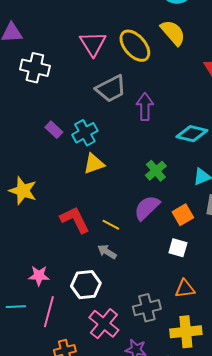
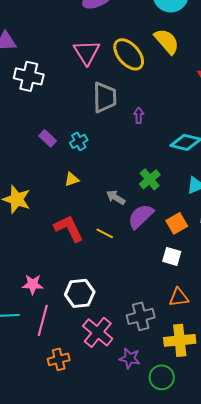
gray trapezoid: (111, 89) -> (105, 97), turned -64
purple arrow: (145, 107) -> (139, 115), size x0.6
cyan cross: (85, 133) -> (79, 141), size x0.7
yellow triangle: (94, 164) -> (72, 179), moved, size x0.7
gray arrow: (107, 252) -> (116, 197), moved

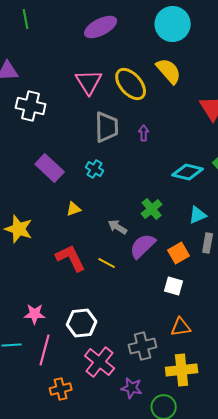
purple arrow: (139, 115) -> (144, 133), moved
purple rectangle: (48, 138) -> (50, 168), size x1.6
cyan cross: (79, 141) -> (95, 169), moved, turned -30

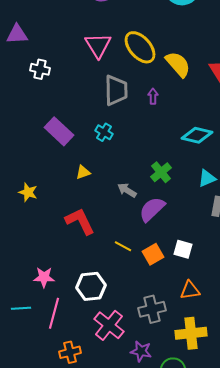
yellow semicircle: (169, 71) -> (178, 64), moved
white cross: (31, 106) -> (40, 69), size x0.7
yellow star: (19, 229) -> (28, 192), size x0.7
orange square: (179, 253) -> (153, 254), moved
yellow line: (107, 263) -> (123, 246), moved

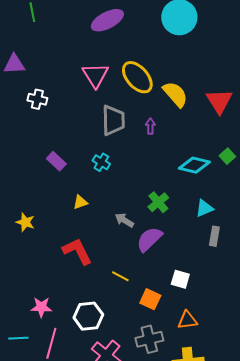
purple rectangle: (59, 131) -> (56, 161), size x0.7
orange square: (153, 254) -> (150, 299), moved, turned -35

